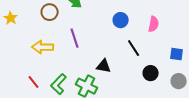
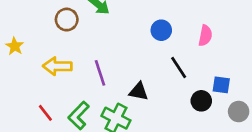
yellow star: (11, 18) -> (15, 46), moved
purple line: (75, 38) -> (100, 73), moved
blue square: (177, 54) -> (221, 85), moved

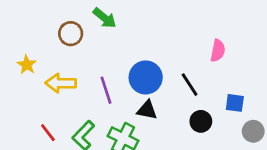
blue circle: (161, 30) -> (146, 77), moved, size x1.5
yellow star: (15, 46) -> (27, 65), moved
black circle: (201, 101) -> (201, 121), moved

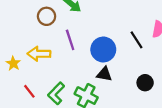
yellow star: (27, 65) -> (13, 63), moved
black line: (190, 85) -> (136, 40), moved
purple line: (106, 90) -> (70, 40), moved

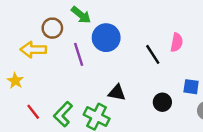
blue circle: (103, 50) -> (106, 38), moved
yellow arrow: (39, 54) -> (33, 50), moved

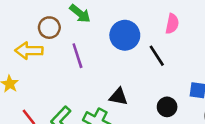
blue circle: (106, 38) -> (125, 35), moved
pink semicircle: (177, 42) -> (172, 24), moved

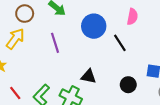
brown circle: (49, 28) -> (25, 14), moved
yellow arrow: (29, 51) -> (15, 39), turned 125

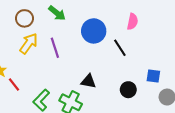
yellow arrow: (15, 39) -> (29, 44), moved
red line: (15, 93) -> (14, 84), moved

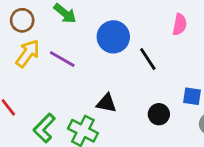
pink semicircle: (132, 22) -> (180, 24), moved
purple line: (55, 48) -> (62, 59), turned -42

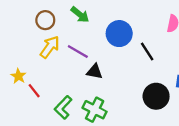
black triangle: (106, 103) -> (95, 72), moved
black circle: (159, 114) -> (156, 96), size x1.5

